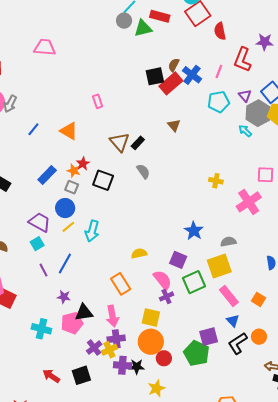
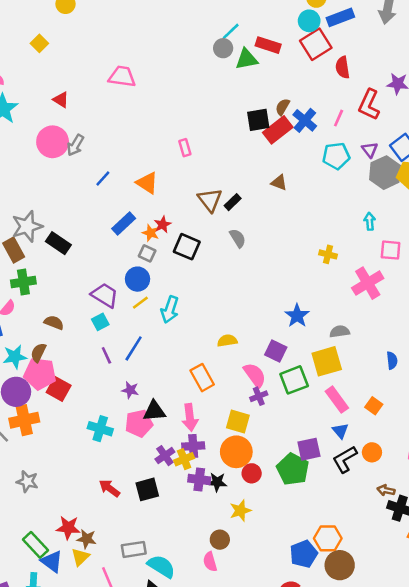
brown triangle: (174, 125) -> (279, 182), turned -32
cyan arrow: (245, 131) -> (370, 221), moved, turned 40
blue rectangle: (47, 175) -> (124, 223), moved

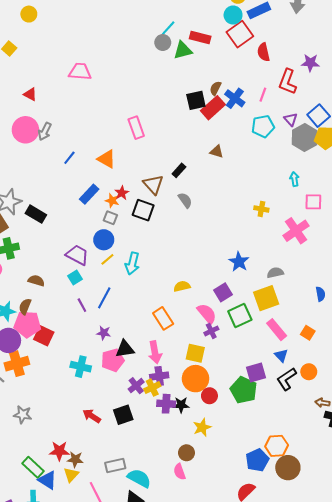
pink rectangle: (185, 148) -> (136, 128), size x1.5
brown triangle: (210, 200) -> (153, 184), moved
purple square: (276, 351) -> (223, 292), turned 36

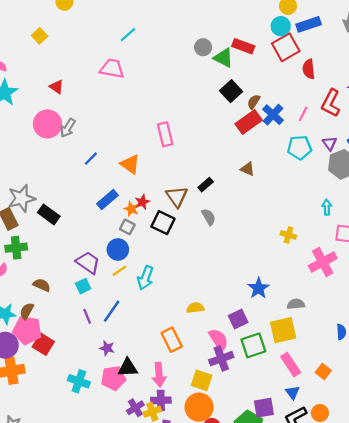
cyan line: (168, 28) -> (128, 35), moved
green triangle: (183, 50) -> (223, 58), turned 36
black square: (196, 100) -> (231, 91), moved, turned -36
purple cross: (211, 331) -> (221, 359), size x1.5

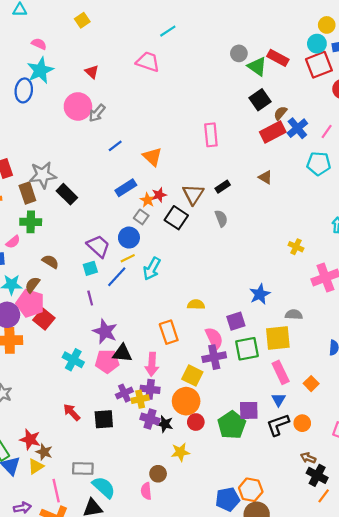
pink rectangle: (165, 134) -> (211, 135), moved
blue line: (112, 311) -> (117, 277), moved
purple star: (107, 348) -> (105, 331), size x1.6

